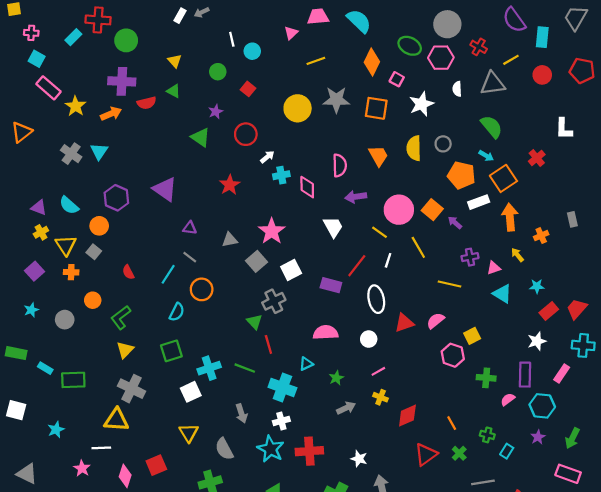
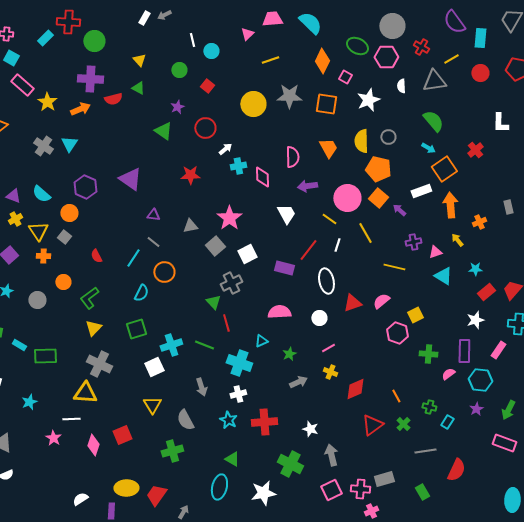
orange pentagon: (461, 175) -> (378, 169), moved
red star: (230, 185) -> (190, 175), turned 30
cyan star: (271, 449) -> (228, 420), size x0.7

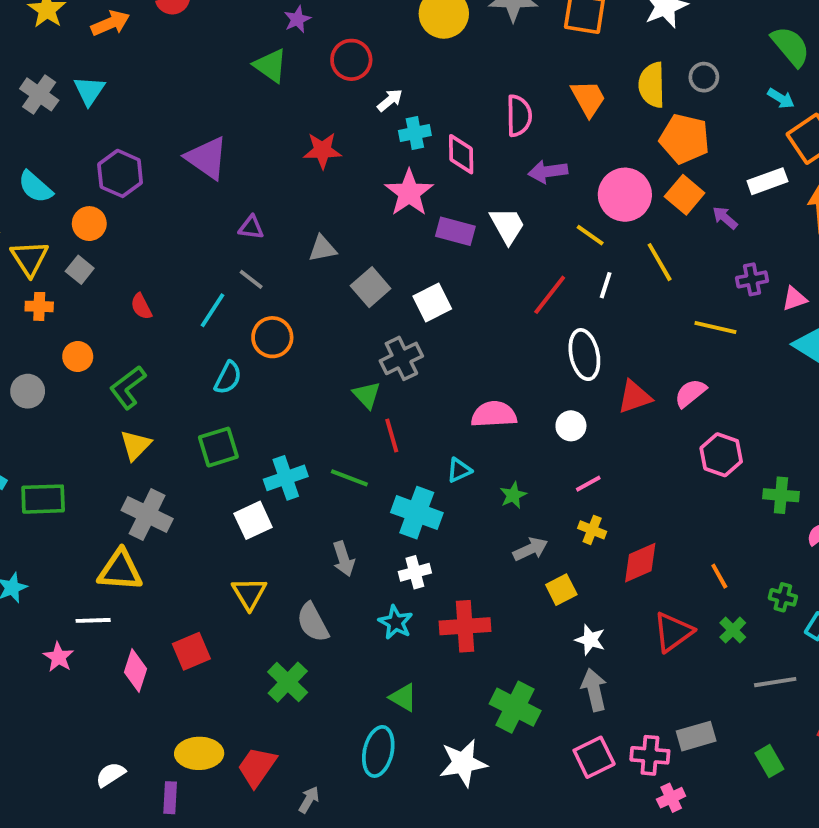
pink star: (229, 218) -> (409, 193), moved
purple rectangle: (284, 268) -> (455, 231), moved
yellow square: (415, 315) -> (561, 590), moved
white star: (310, 429) -> (590, 640), moved
green cross: (172, 451) -> (288, 682), turned -30

